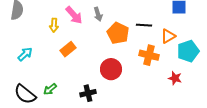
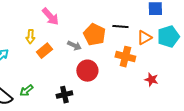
gray arrow: (98, 14) -> (74, 46), moved, turned -48
yellow arrow: (54, 25) -> (30, 37), moved
cyan pentagon: (188, 51) -> (168, 37), moved

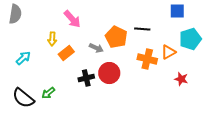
orange triangle: (144, 38) -> (168, 52), moved
red star: (151, 80) -> (181, 79), moved
black cross: (64, 95) -> (86, 78), moved

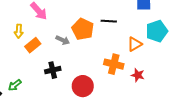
orange cross: (147, 59) -> (114, 64), moved
red circle: (109, 73) -> (83, 86), moved
red star: (181, 79) -> (138, 75), moved

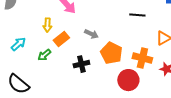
orange pentagon: (83, 29) -> (111, 53), moved
green arrow: (15, 85) -> (44, 55), moved
red circle: (83, 86) -> (128, 80), moved

